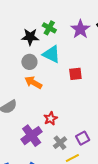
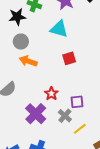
cyan triangle: (51, 54) -> (59, 29), moved
red square: (75, 74) -> (69, 58), moved
purple square: (83, 138) -> (77, 102), moved, turned 32

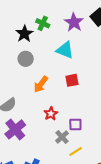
black star: (17, 17) -> (24, 34), turned -30
orange arrow: (28, 61) -> (41, 84), moved, turned -78
purple cross: (36, 114) -> (15, 129), moved

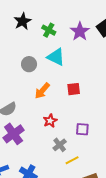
black star: (24, 34) -> (23, 21), moved
cyan triangle: (65, 50) -> (56, 57), moved
purple square: (75, 124) -> (82, 129), moved

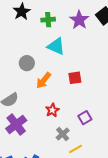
green cross: (49, 30) -> (48, 20), turned -32
gray circle: (29, 64) -> (27, 63), moved
purple square: (82, 129) -> (85, 118), turned -32

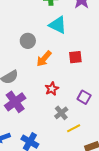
purple square: (85, 118) -> (84, 97), turned -32

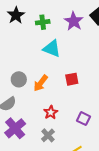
gray circle: (28, 41) -> (19, 79), moved
gray cross: (61, 113) -> (48, 135), moved

